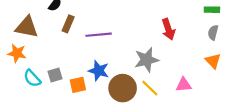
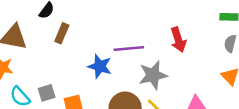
purple line: (99, 35) -> (129, 49), moved
blue star: (99, 71) -> (100, 66), moved

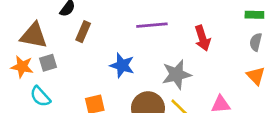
purple line: (129, 49) -> (152, 25), moved
gray square: (47, 93) -> (48, 63), moved

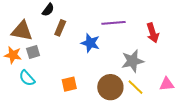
blue star: (122, 65) -> (90, 43), moved

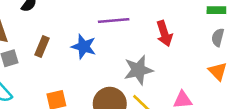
brown rectangle: (60, 28) -> (42, 47), moved

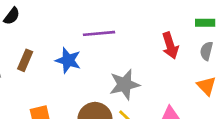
red arrow: (164, 34) -> (170, 46), moved

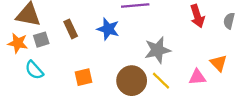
brown rectangle: (25, 60) -> (71, 29), turned -48
orange triangle: (206, 86) -> (218, 63), moved

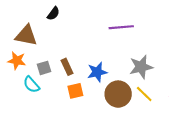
brown rectangle: (71, 29) -> (67, 67), moved
blue star: (108, 29) -> (97, 72), moved, turned -30
gray square: (41, 40) -> (44, 68), moved

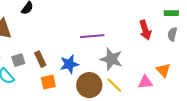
purple line: (121, 27) -> (92, 36), moved
gray star: (141, 67) -> (111, 59), turned 30

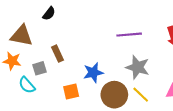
purple line: (92, 36) -> (129, 35), moved
brown rectangle: (40, 59) -> (57, 54), moved

